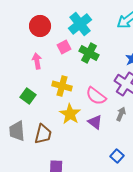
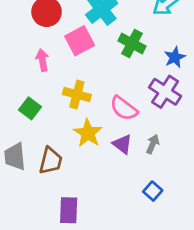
pink square: (64, 47) -> (80, 41), size x1.5
green cross: (89, 53) -> (132, 44), moved
gray arrow: (121, 114) -> (153, 144), moved

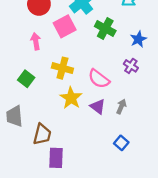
purple cross: (165, 92) -> (131, 66), size x0.6
brown trapezoid: (51, 161) -> (42, 134), moved

